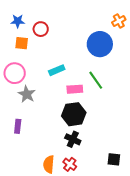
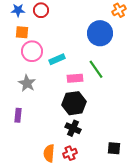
red circle: (41, 29) -> (41, 10), moved
pink circle: (15, 73) -> (32, 51), moved
red cross: (70, 164) -> (70, 153), turned 32

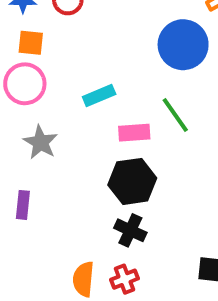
pink circle: (32, 51) -> (25, 84), moved

